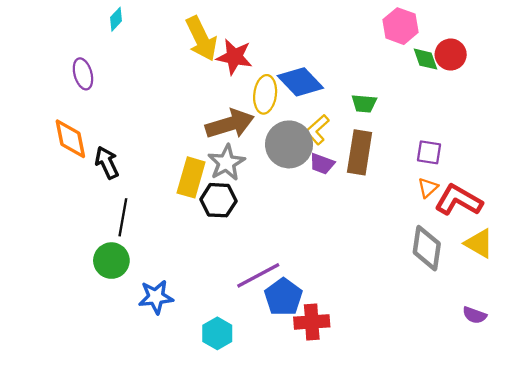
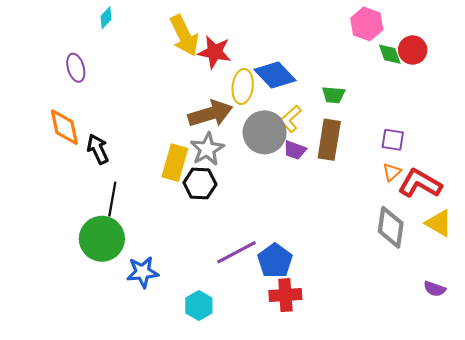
green circle: (111, 261) -> (102, 239), size x1.4
blue pentagon: (283, 297) -> (275, 261), moved

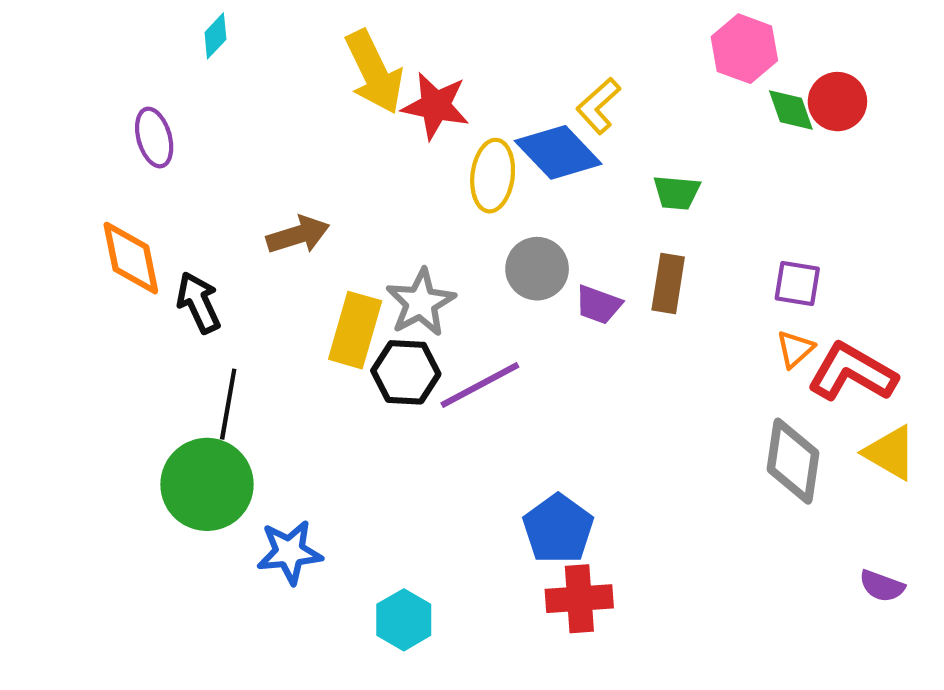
brown arrow: (210, 114) -> (298, 235), moved, size x0.7
yellow L-shape: (291, 119) -> (598, 106), moved
gray circle: (265, 132) -> (537, 269), size x0.7
brown rectangle: (329, 140) -> (668, 283), size x0.7
purple line: (236, 252) -> (480, 385), moved

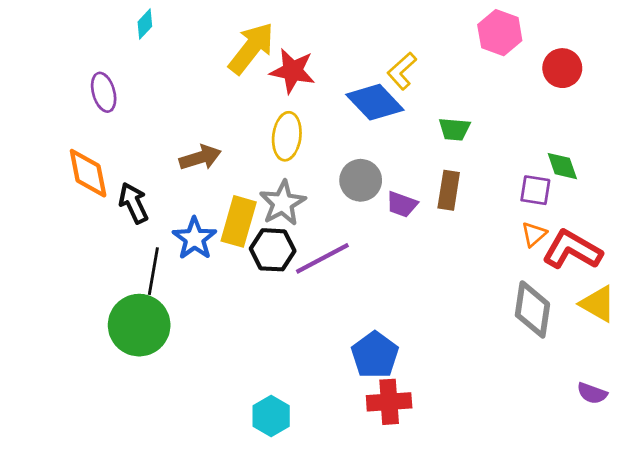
yellow arrow: (374, 72) -> (251, 48), turned -116
green diamond: (791, 110) -> (562, 166), moved
yellow ellipse: (493, 176) -> (287, 136), moved
blue star: (290, 552) -> (195, 238), moved, turned -30

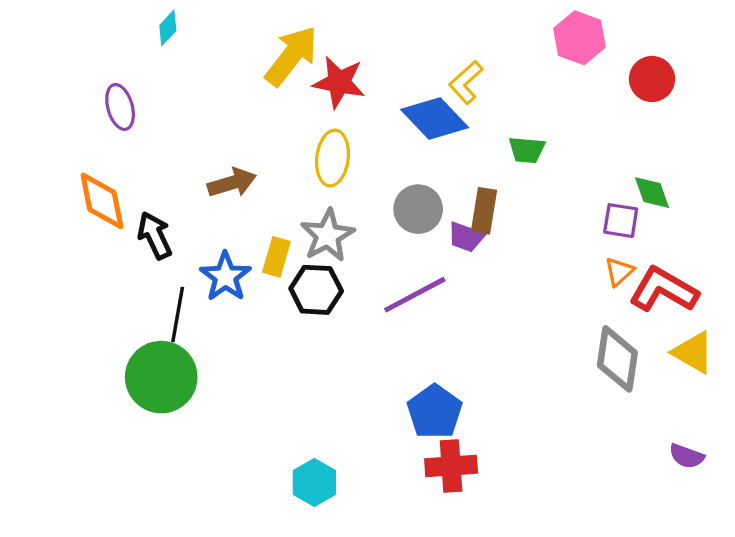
brown rectangle: (449, 190) -> (484, 211), moved
yellow rectangle: (239, 221) -> (276, 257), size x0.7
purple line: (322, 258) -> (415, 295), moved

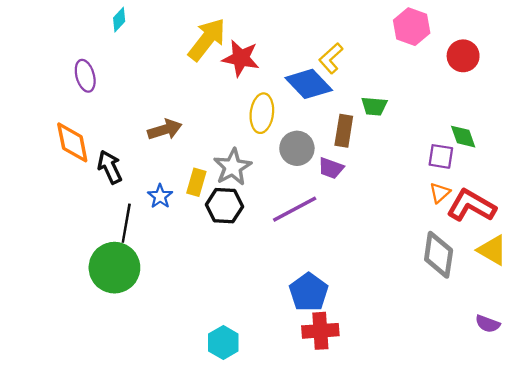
yellow ellipse: (332, 158) -> (262, 113), moved
brown rectangle: (484, 211) -> (344, 131), moved
blue star: (225, 277) -> (160, 196), size x0.7

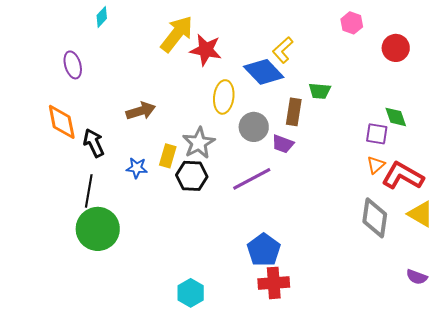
pink hexagon: (412, 27) -> (352, 23), size x0.7
blue star: (160, 196) -> (137, 168), turned -30
black line: (126, 223) -> (89, 191), moved

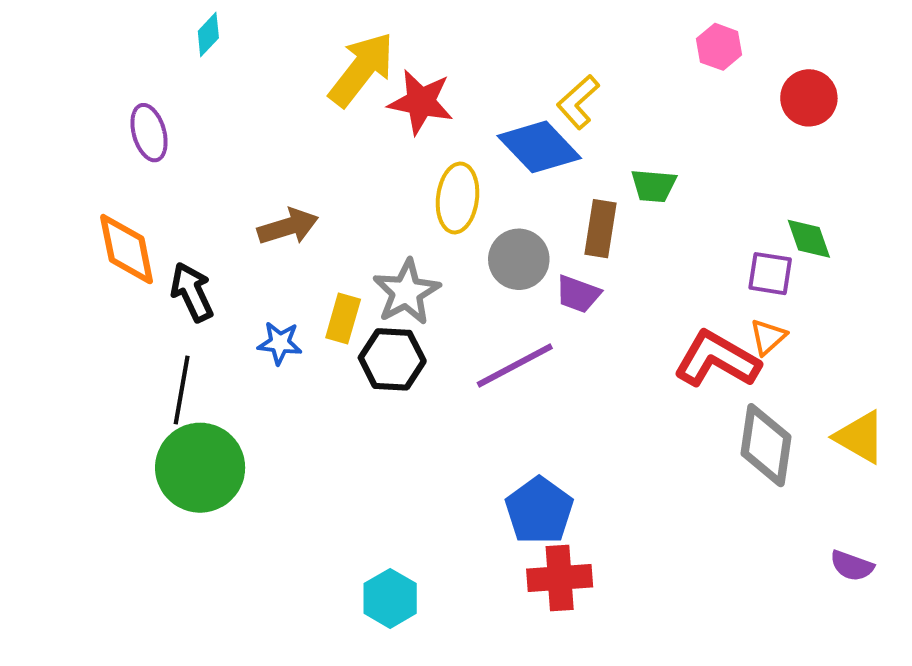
red L-shape: (403, 176) -> (717, 359), moved

